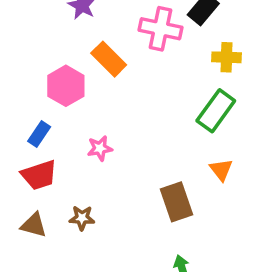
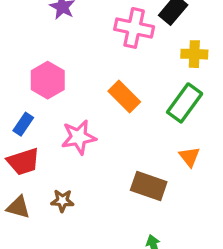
orange rectangle: (109, 59) -> (124, 96), moved
pink star: (100, 148) -> (79, 137), size x1.5
brown rectangle: (177, 202) -> (149, 186), turned -52

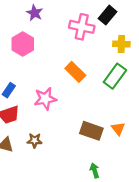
pink hexagon: (48, 80) -> (23, 44), moved
orange triangle: (189, 157) -> (118, 129), moved

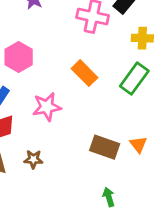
pink hexagon: (23, 44) -> (19, 57), moved

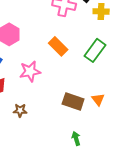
yellow cross: (142, 38) -> (101, 11), moved

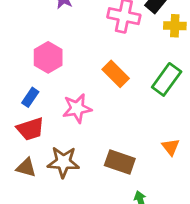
brown rectangle: (73, 101) -> (120, 162), moved
brown star: (20, 110) -> (63, 162), size x1.6

